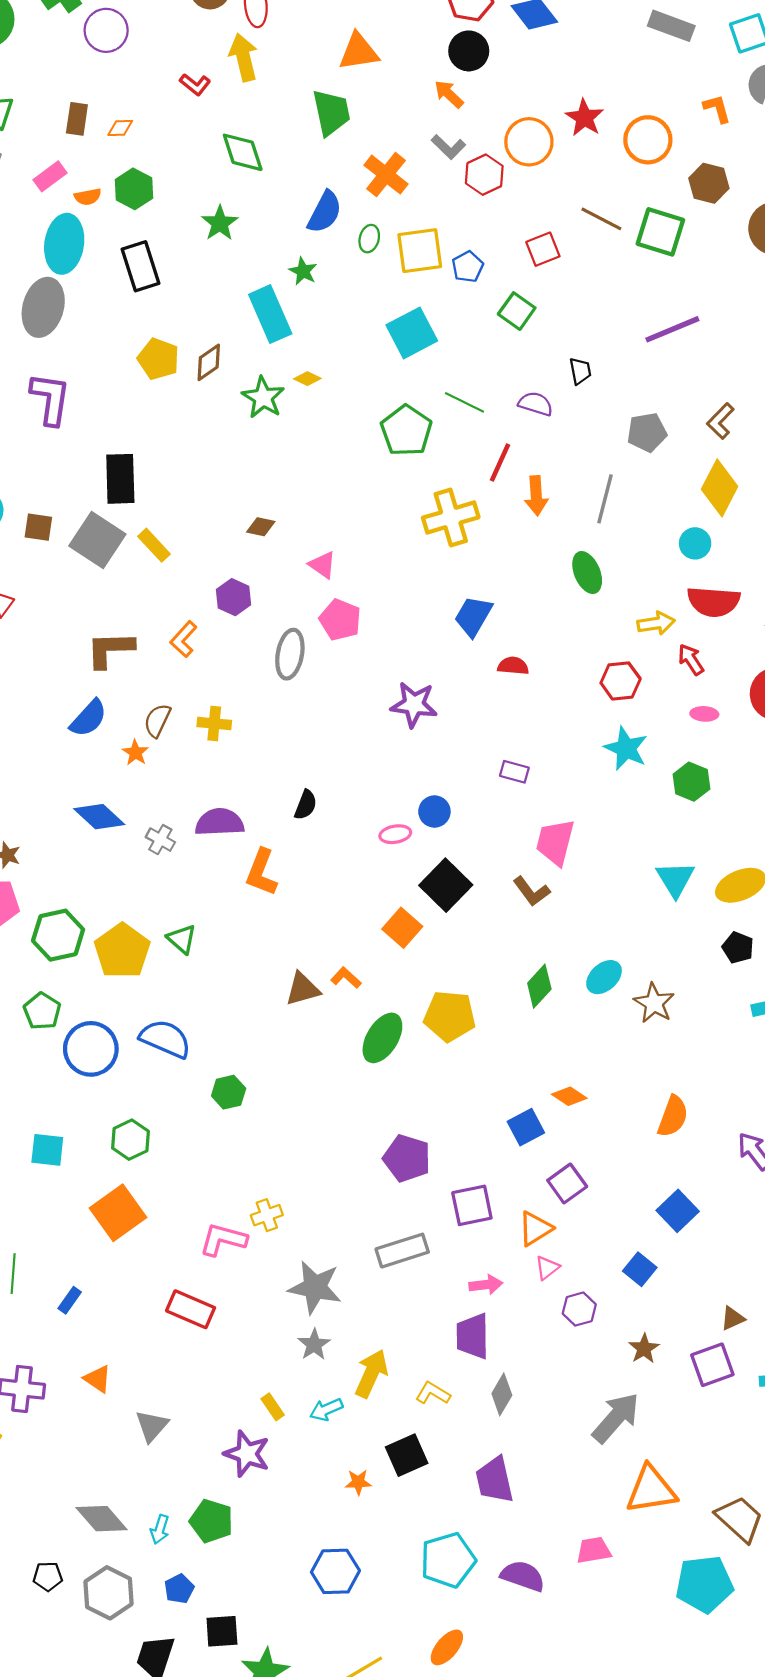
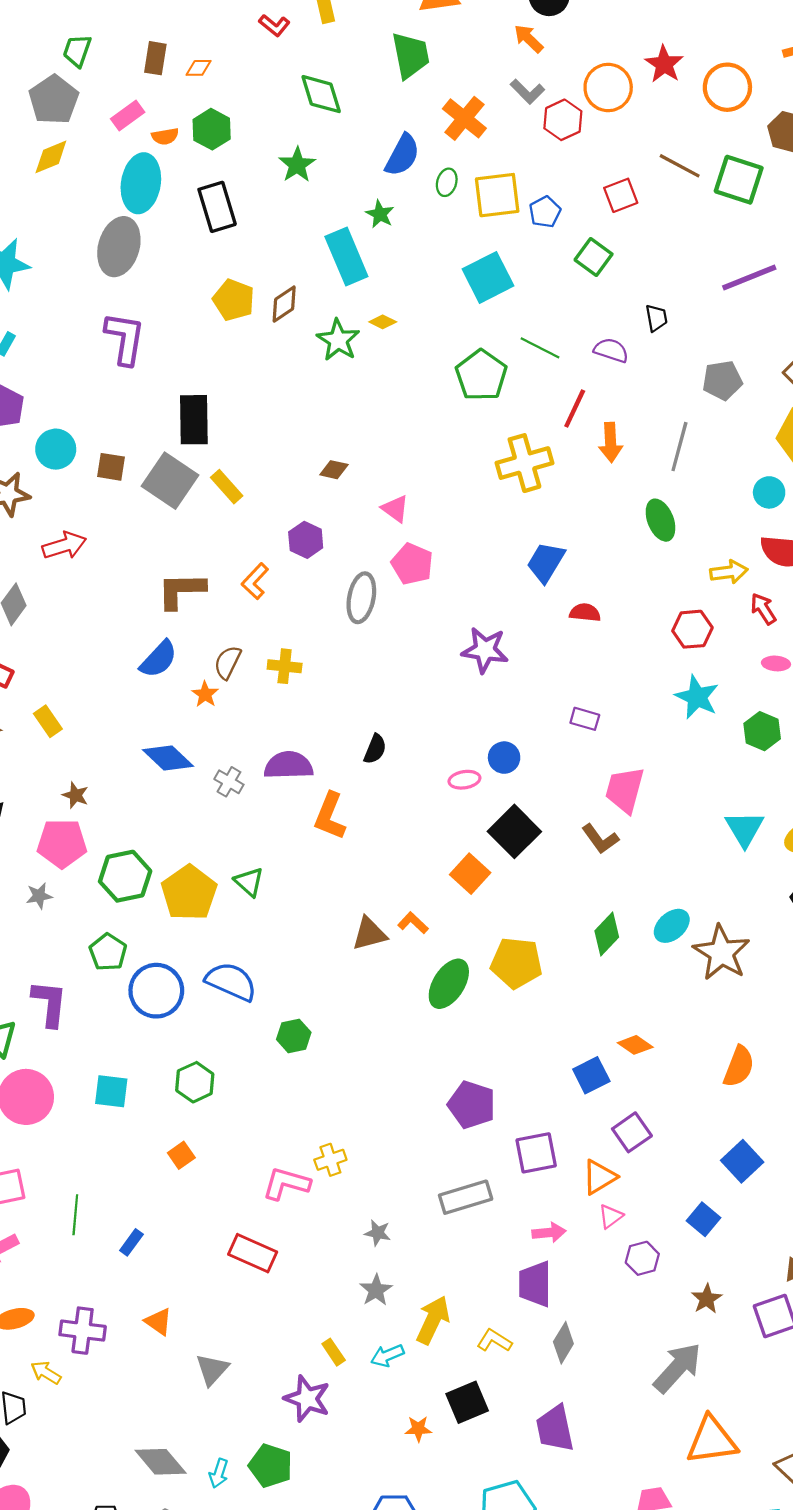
brown star: (654, 1003) -> (722, 953), size x1.4
orange square: (118, 1213) -> (181, 1155), size x0.5
gray star: (315, 1287) -> (378, 1233), size x0.5

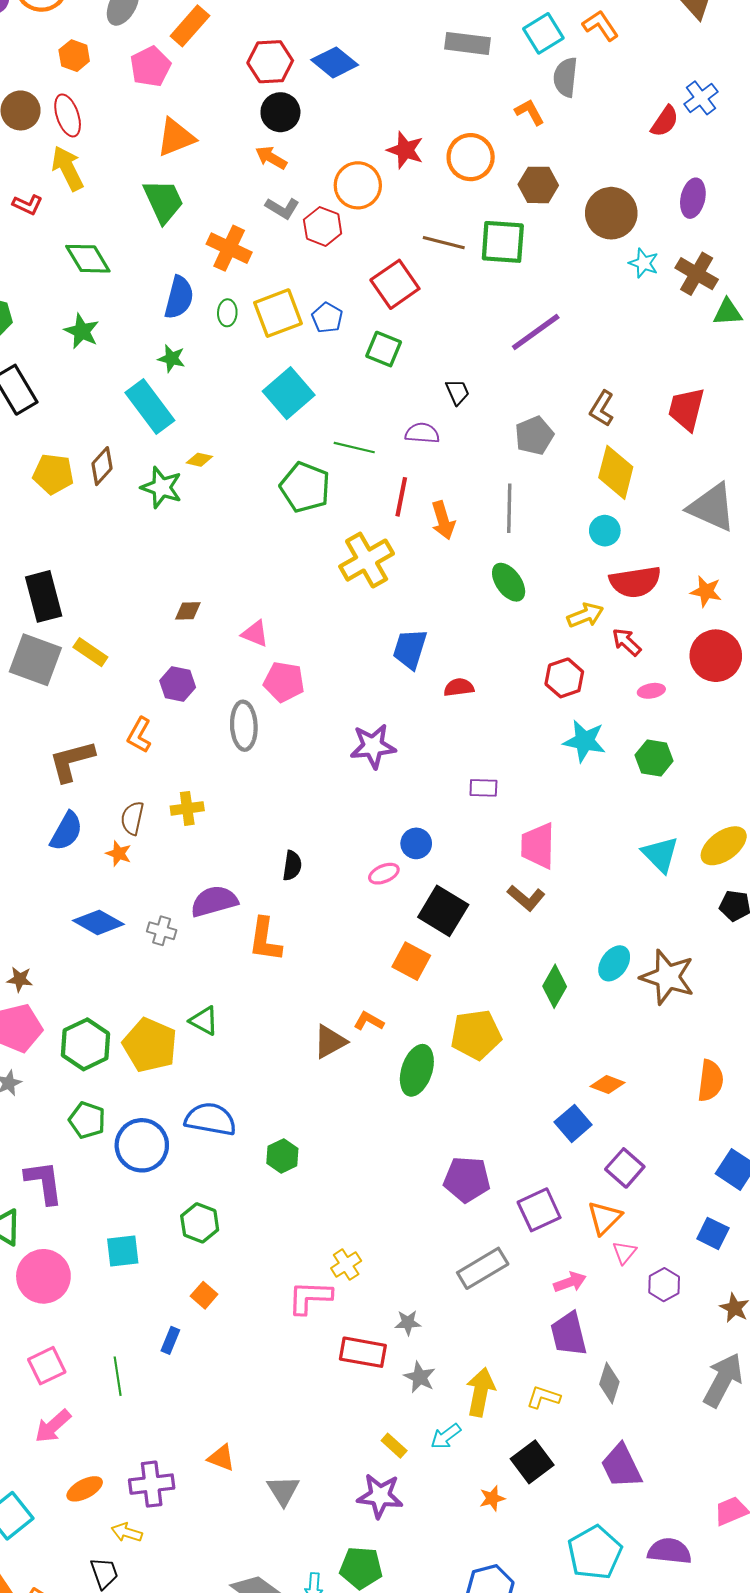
red square: (621, 195) -> (395, 284), size x1.4
blue rectangle: (131, 1242) -> (170, 1340), moved
red rectangle: (253, 1253) -> (363, 1352), moved

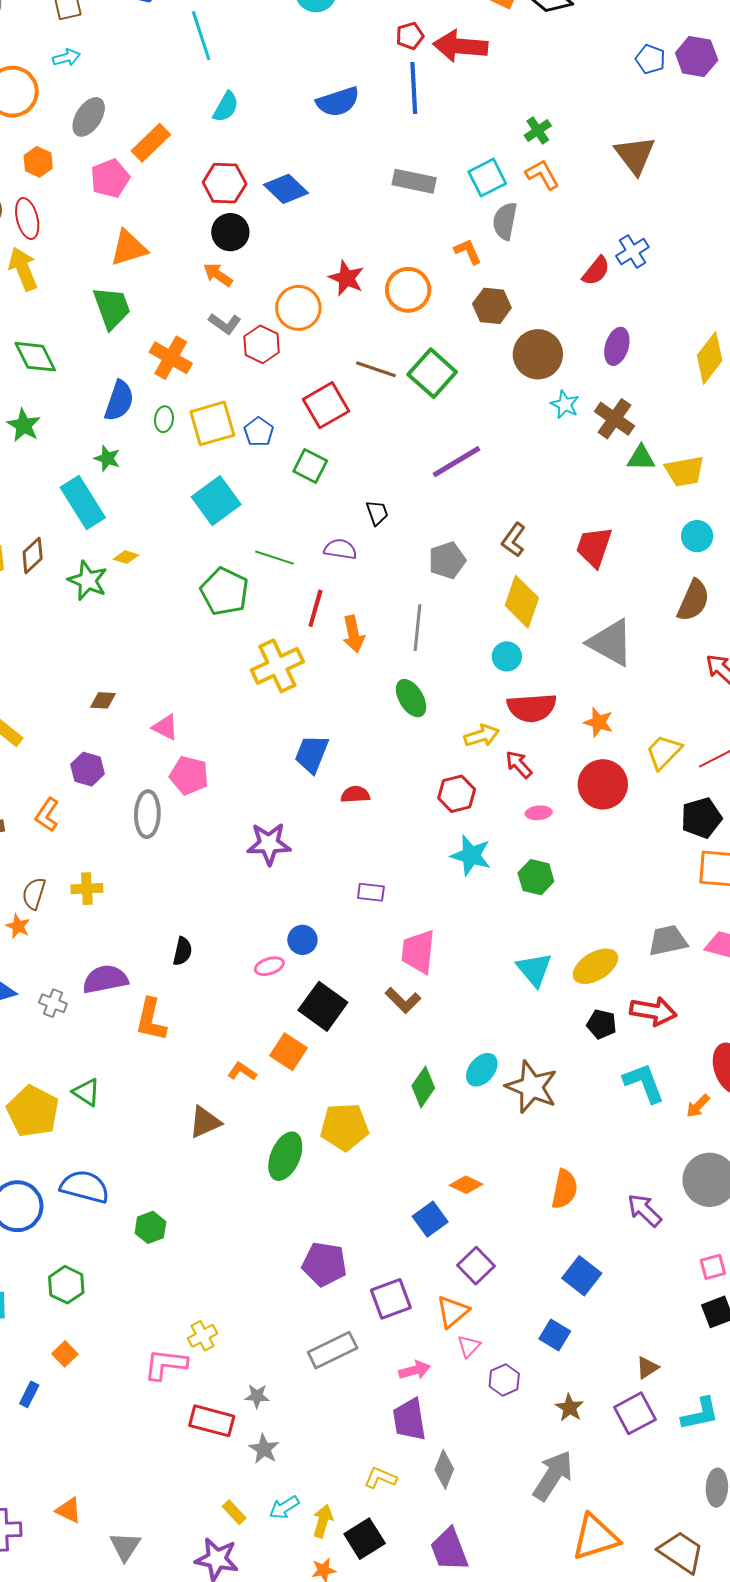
brown hexagon: (538, 185) -> (492, 306), moved
green square: (503, 242) -> (432, 373), turned 33
orange L-shape: (369, 1021) -> (242, 1072), moved
yellow arrow: (481, 1392) -> (323, 1521), moved, size x0.7

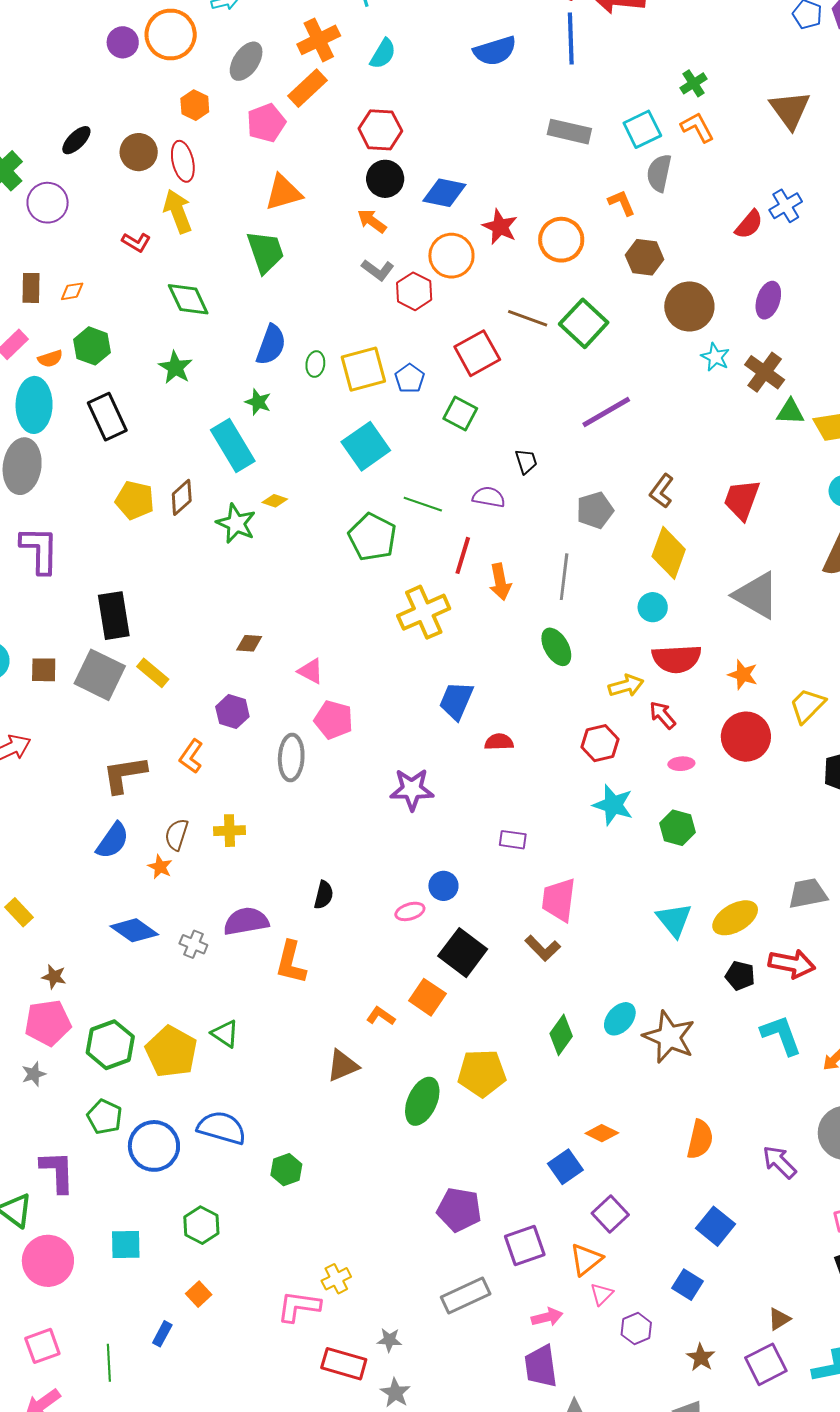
blue diamond: (286, 189) -> (444, 193), moved, turned -33
orange cross: (171, 358) -> (319, 40), moved, turned 33

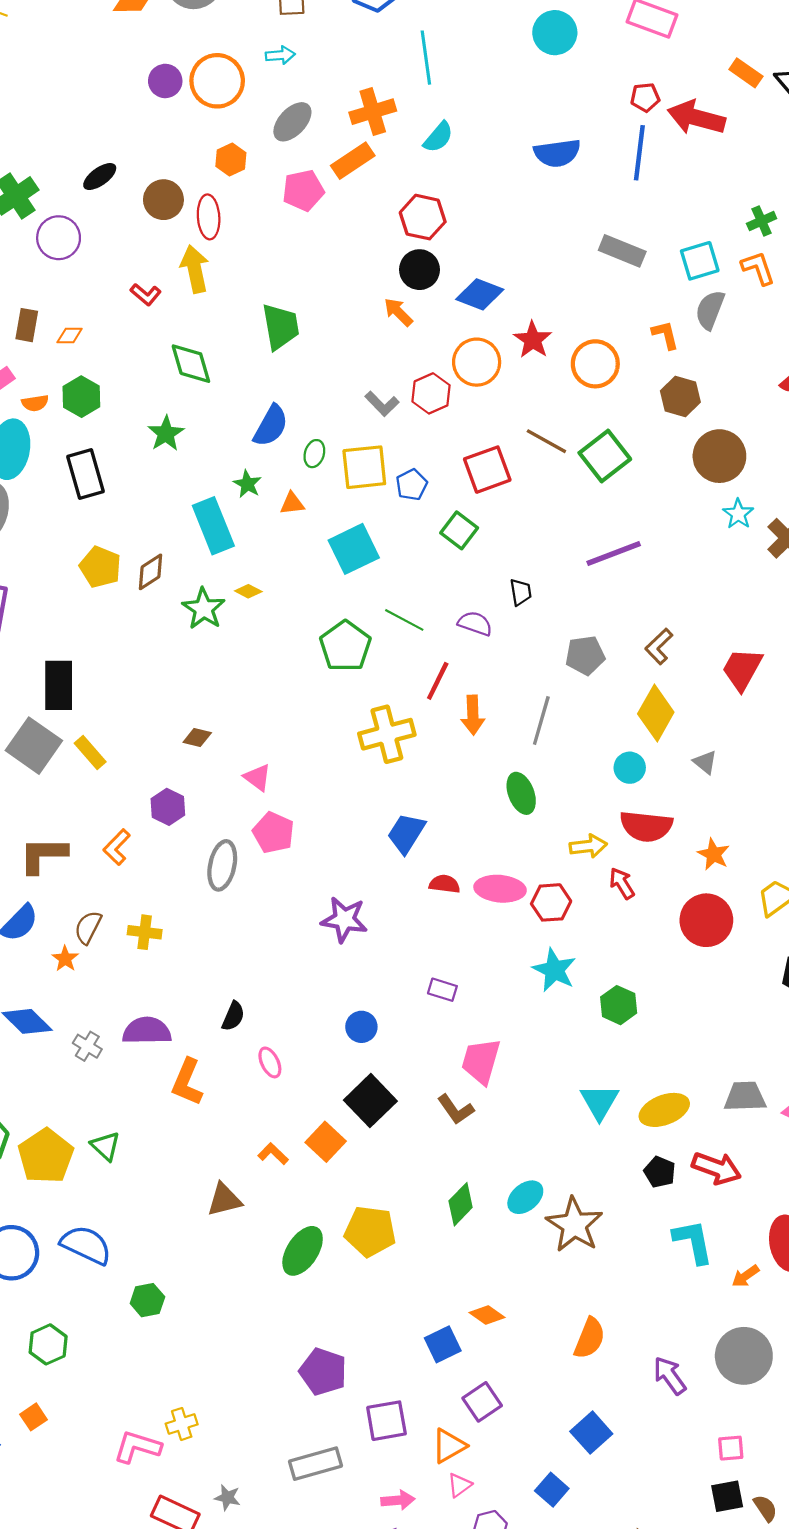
orange triangle: (283, 193) -> (292, 503), moved, size x0.6
gray L-shape: (378, 270) -> (382, 404), moved
gray triangle: (756, 595) -> (705, 762), moved, size x0.5
pink ellipse: (681, 764) -> (500, 889), moved, size x1.8
pink ellipse: (410, 911) -> (270, 1062), moved, turned 72

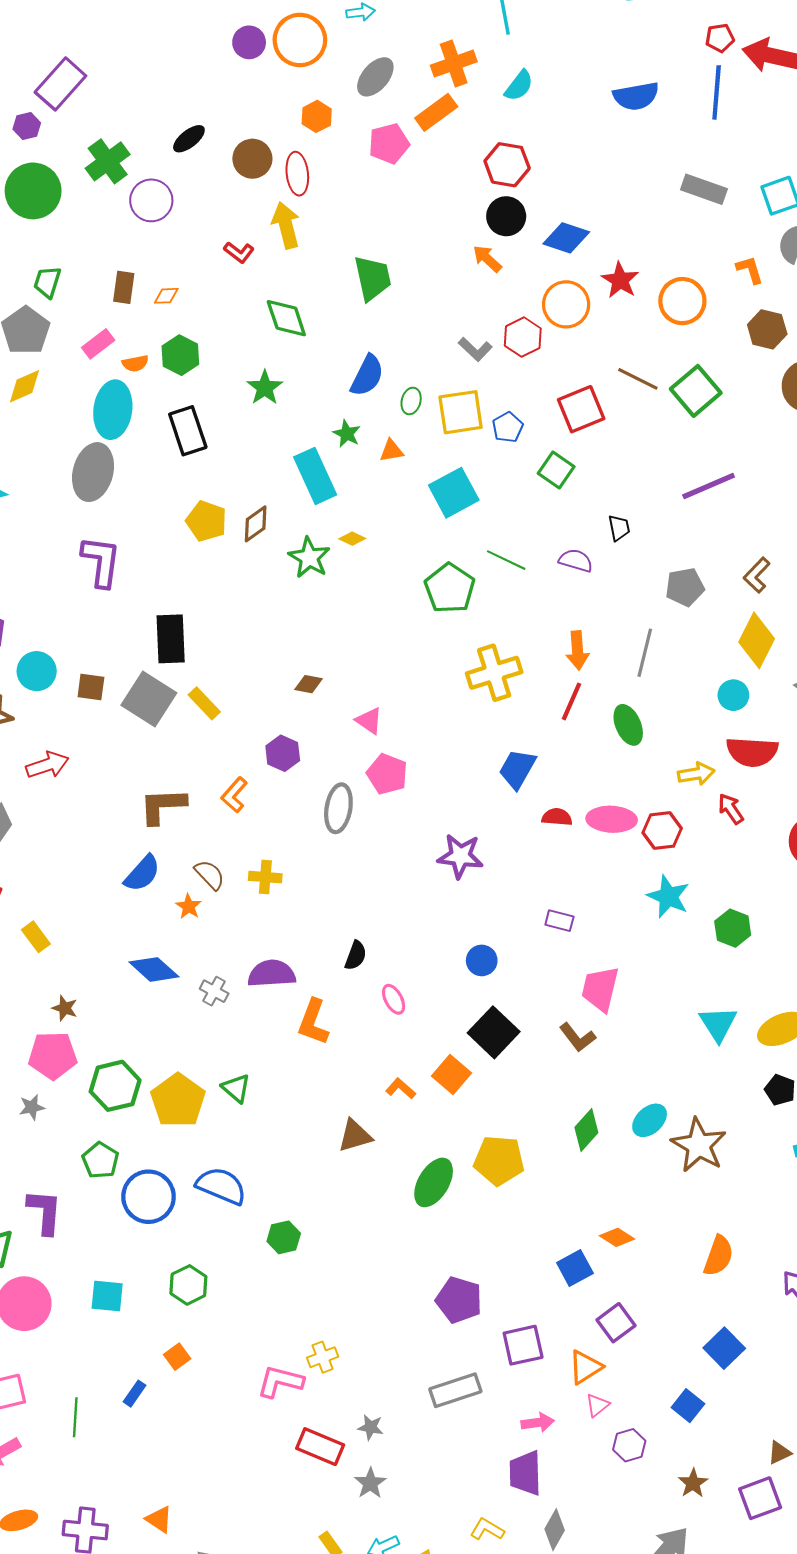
red line: (438, 681) -> (571, 701), moved
brown semicircle: (88, 927) -> (210, 875), turned 112

